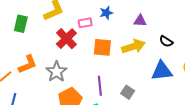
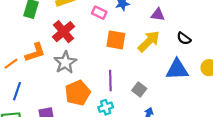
pink rectangle: (85, 23) -> (99, 13), turned 32
red cross: (66, 39) -> (63, 32), moved
yellow arrow: (133, 46) -> (149, 41), turned -30

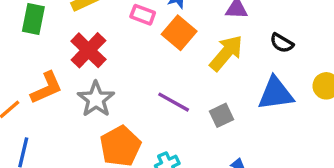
orange square: (116, 40) -> (179, 33), moved, turned 36
purple line: (110, 81) -> (174, 102), moved, turned -54
gray square: (139, 89) -> (222, 115), moved, turned 32

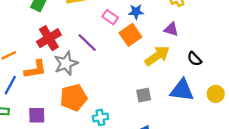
red cross: (88, 50) -> (49, 38), moved
orange L-shape: (47, 88) -> (35, 69), moved
purple line: (174, 102) -> (87, 42), moved

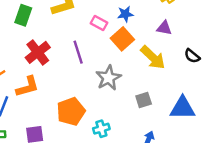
purple line: (87, 42) -> (78, 52), turned 35
yellow arrow: (157, 56) -> (153, 57), turned 85
gray star: (66, 63) -> (108, 78), moved
blue triangle: (182, 90) -> (183, 108), moved

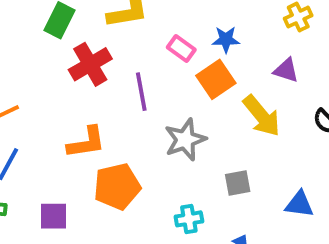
red cross: (38, 52) -> (90, 64), moved
orange L-shape: (27, 87) -> (86, 142), moved
blue triangle: (183, 108) -> (299, 204), size x0.7
cyan cross: (101, 129) -> (189, 219), moved

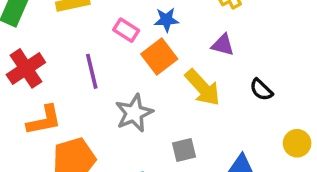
red cross: (90, 64) -> (26, 68), moved

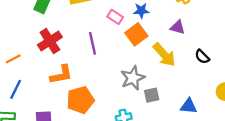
gray star: (134, 113) -> (133, 78), moved

